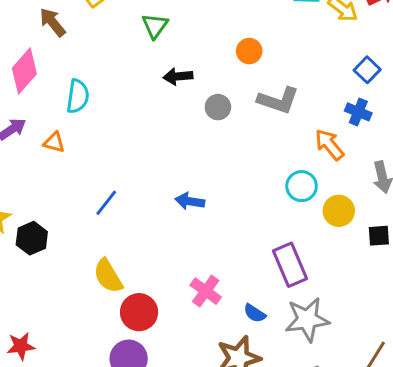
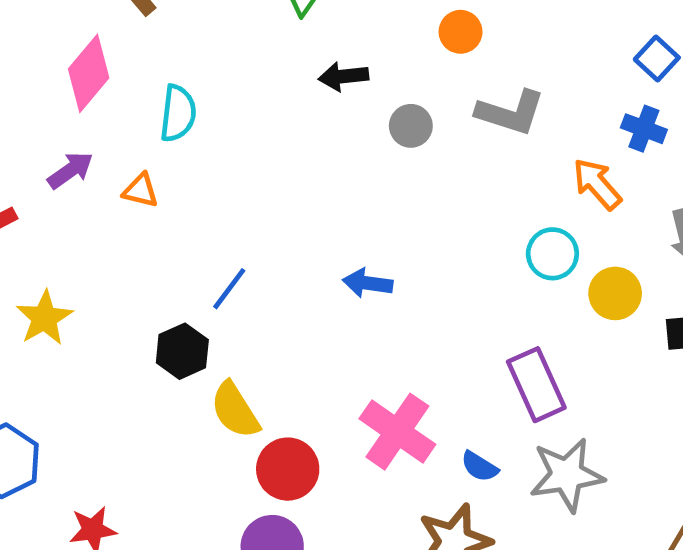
black hexagon: (32, 238) -> (182, 351), moved
pink cross: (206, 291) -> (397, 432), size x1.4

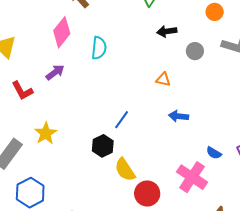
orange triangle: (141, 191) -> (163, 79), moved
blue semicircle: (479, 467) -> (214, 153), moved

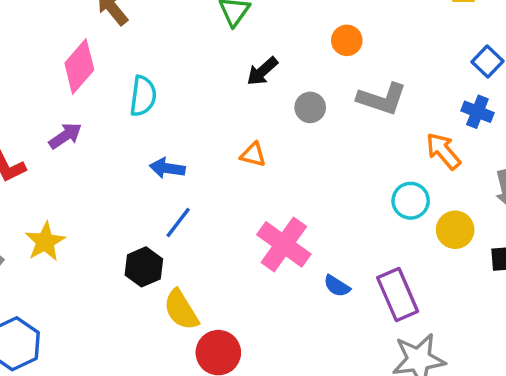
black arrow: (167, 31) -> (262, 71), turned -36
blue arrow: (178, 116) -> (167, 168), moved
pink cross: (192, 177) -> (284, 244), moved

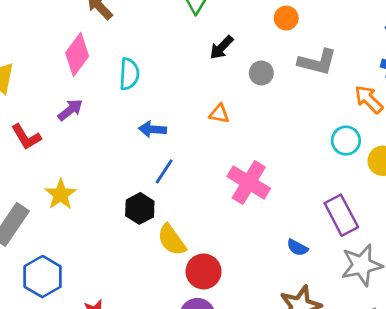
blue semicircle: (337, 286) -> (297, 248), moved

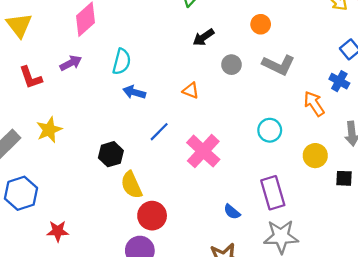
cyan semicircle: (129, 74) -> (122, 62), moved
cyan circle: (346, 141) -> (270, 130), moved
blue line: (164, 171) -> (159, 132), moved

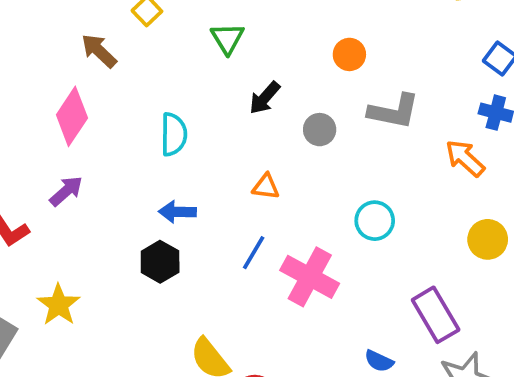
cyan semicircle: (122, 62) -> (174, 134), moved
cyan circle: (270, 130) -> (375, 221), moved
blue line: (159, 132) -> (254, 253), moved
black hexagon: (111, 154) -> (160, 262), moved

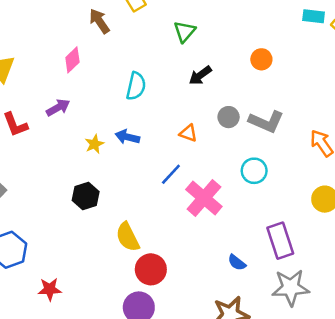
gray L-shape: (394, 111) -> (266, 122), moved
pink diamond: (72, 116) -> (72, 60), size x0.7
gray circle: (320, 130) -> (229, 117), moved
black hexagon: (160, 262) -> (86, 196), moved
yellow star: (59, 305) -> (94, 144), moved, size x0.7

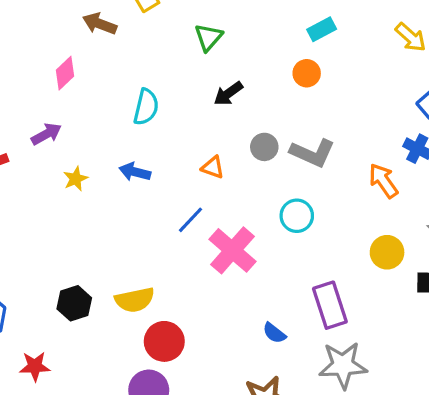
cyan rectangle: (314, 16) -> (322, 29), moved, turned -35
brown arrow: (99, 21) -> (100, 24), turned -35
yellow star: (94, 144) -> (76, 179), moved
black hexagon: (86, 196) -> (74, 303), moved
yellow semicircle: (128, 237) -> (135, 300), turned -76

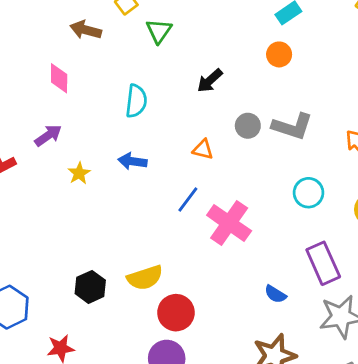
green triangle: (208, 37) -> (159, 31), moved
pink diamond: (65, 73) -> (59, 78), turned -40
cyan circle: (297, 216) -> (309, 193), moved

